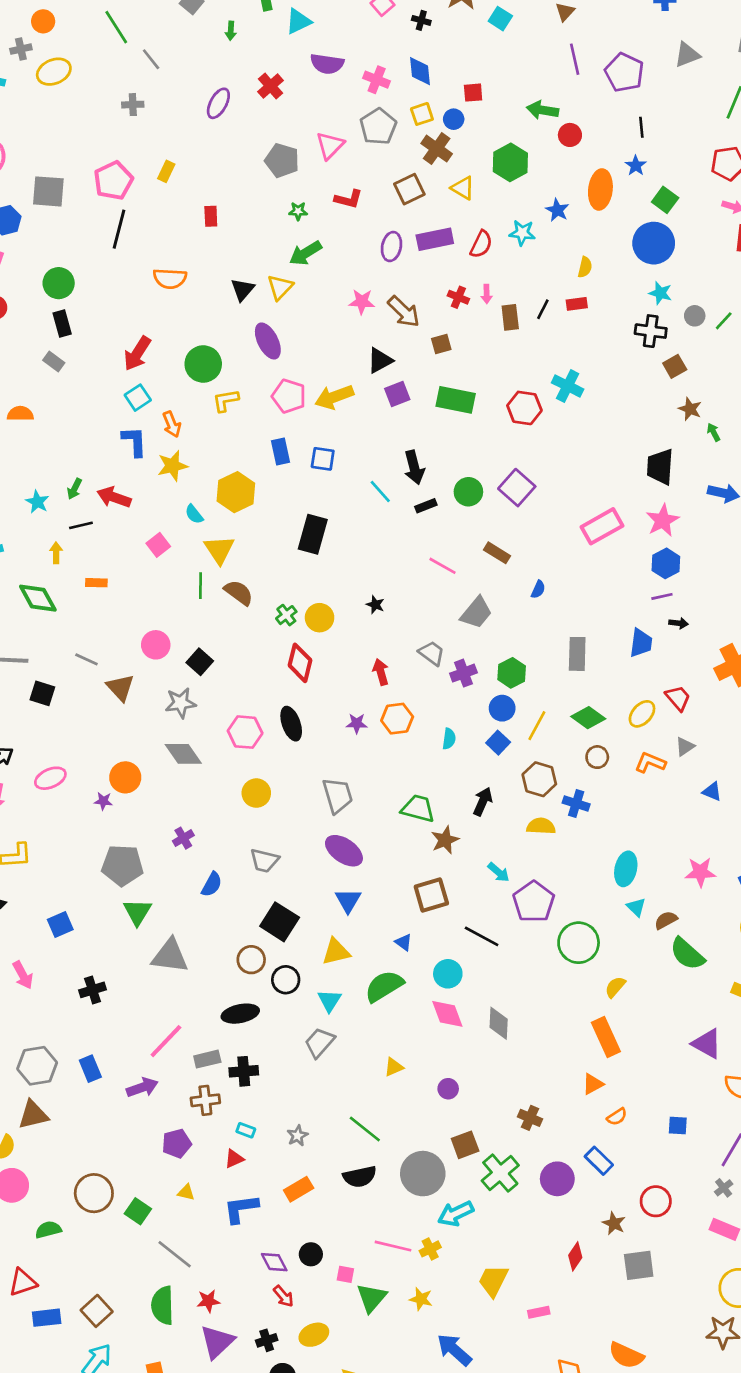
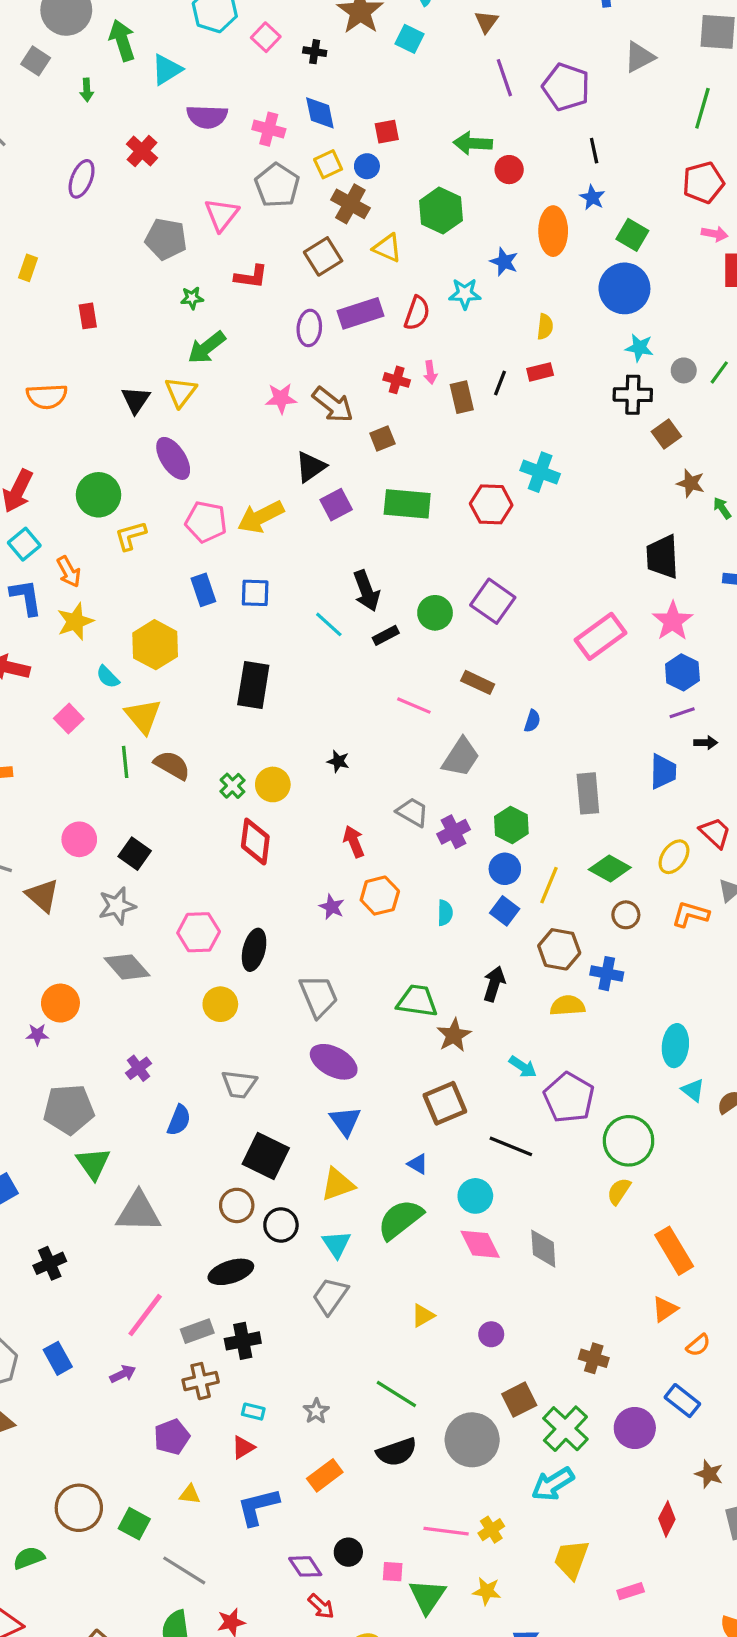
purple star: (357, 723) -> (332, 907), turned 30
black ellipse: (291, 724) -> (254, 950), moved, turned 40
yellow semicircle: (615, 987) -> (619, 1191), moved
purple arrow: (142, 1087) -> (123, 1374), size x0.7
cyan arrow: (456, 1214) -> (553, 1484), moved

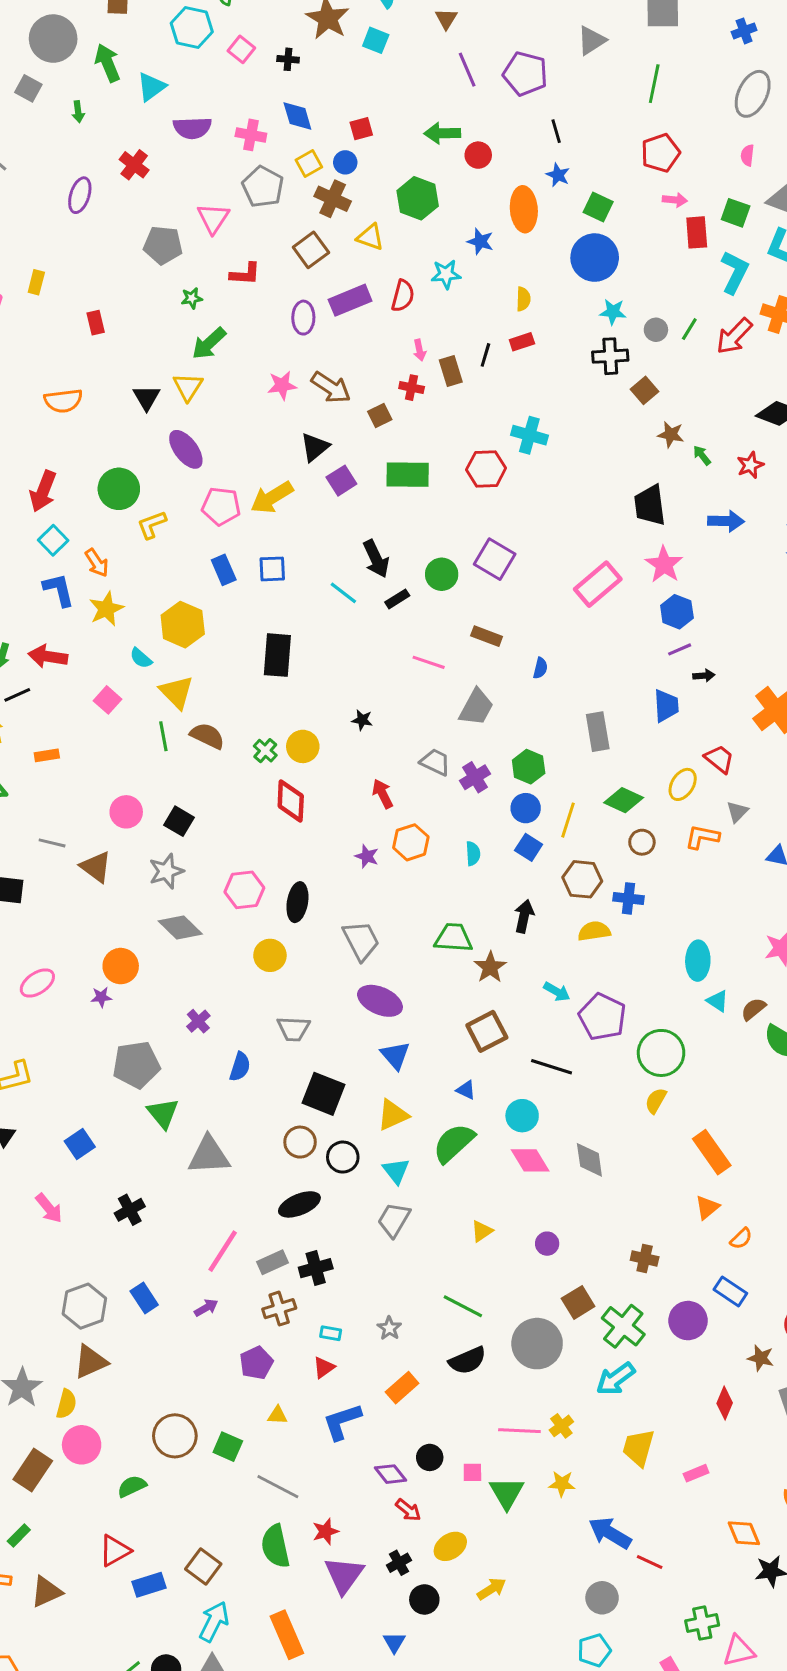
red cross: (397, 380) -> (412, 388), moved

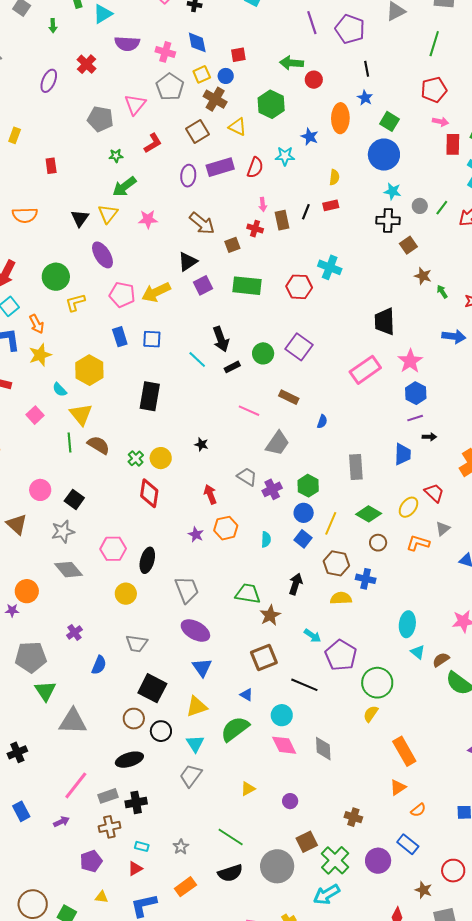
red L-shape: (245, 274) -> (153, 143), turned -40
pink star: (282, 385) -> (148, 219), moved
black trapezoid: (650, 505) -> (385, 322), moved

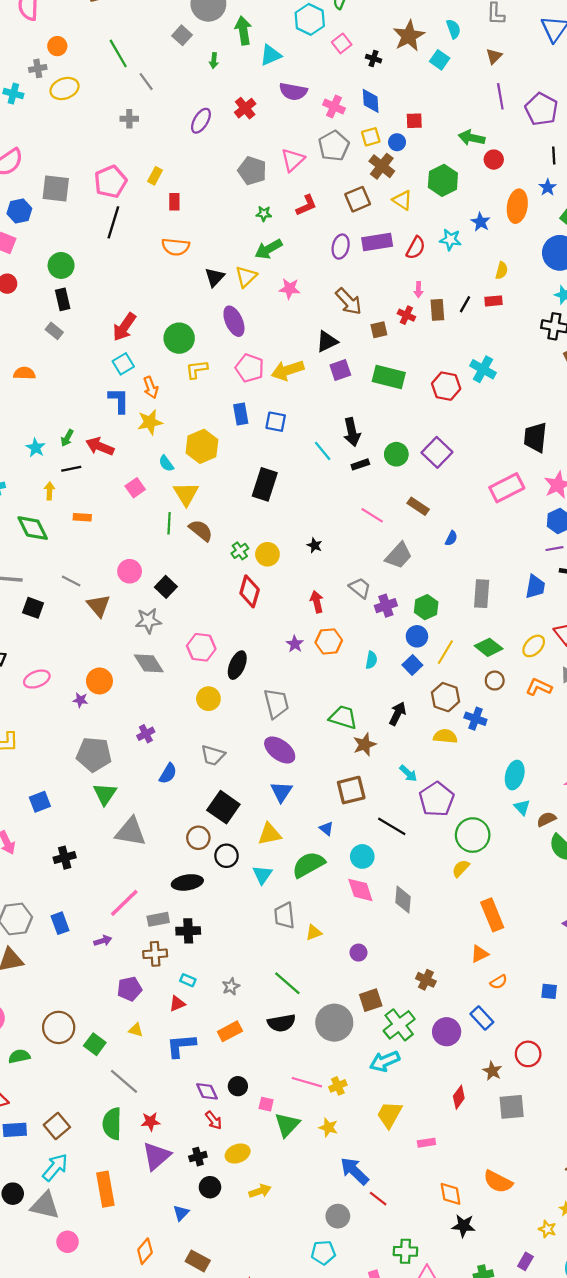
red rectangle: (51, 166) -> (174, 202), moved
orange semicircle: (25, 215) -> (176, 247), moved
gray trapezoid: (191, 776) -> (284, 916), moved, turned -50

